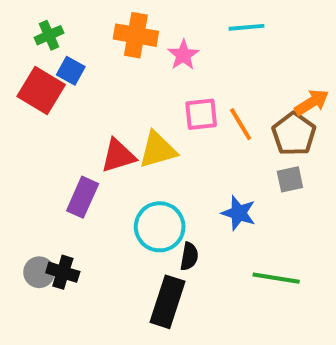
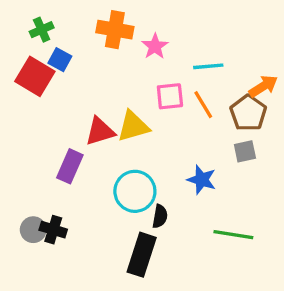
cyan line: (247, 27) -> (208, 66), moved

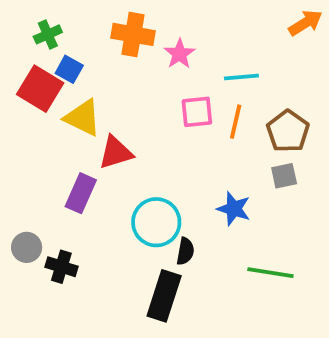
orange arrow: (263, 86) -> (305, 23), moved
orange line: (203, 105) -> (236, 122), turned 44
yellow triangle: (133, 126) -> (83, 118), moved, turned 42
gray circle: (33, 230) -> (27, 247), moved

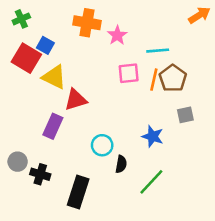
green cross: (48, 34) -> (21, 19), moved
brown pentagon: (288, 131) -> (173, 78), moved
cyan circle: (156, 222) -> (102, 145), size x0.7
green line: (270, 273) -> (151, 182), moved, turned -56
black rectangle: (164, 296) -> (78, 192), moved

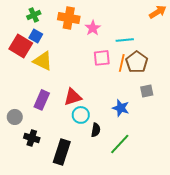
green cross: (21, 19) -> (34, 15), moved
red triangle: (76, 100) -> (73, 97), moved
gray circle: (18, 162) -> (15, 117), moved

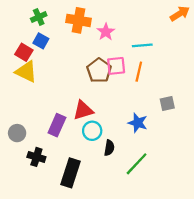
red square: (21, 46) -> (24, 52), size x0.7
yellow triangle: (43, 61) -> (26, 72), moved
brown pentagon: (137, 62) -> (99, 70), moved
purple rectangle: (42, 100) -> (57, 125), moved

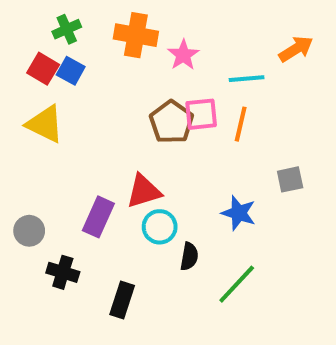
orange arrow: (180, 14) -> (296, 49), moved
red square: (24, 52) -> (43, 69), moved
black rectangle: (71, 173) -> (122, 300), size x0.7

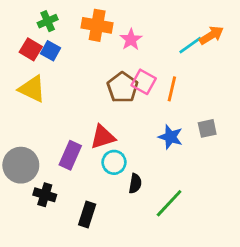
cyan line: (247, 79) -> (190, 45), moved, turned -30
pink square: (201, 114) -> (144, 82), turned 35
blue star: (239, 213) -> (170, 137), moved
gray circle: (29, 231) -> (21, 165), size x1.6

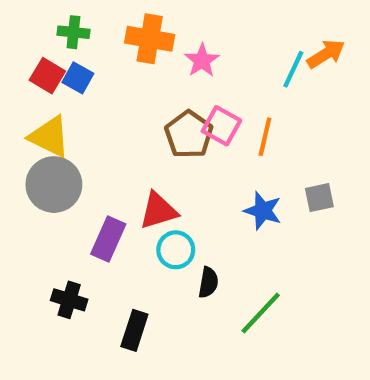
green cross: (48, 21) -> (73, 32), turned 30
cyan line: (190, 45) -> (293, 69), turned -30
gray circle: (21, 165) -> (54, 185), moved

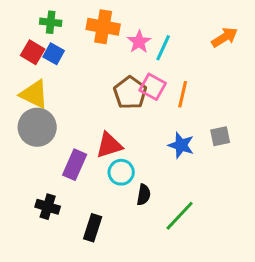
cyan line: (293, 69) -> (163, 48), moved

